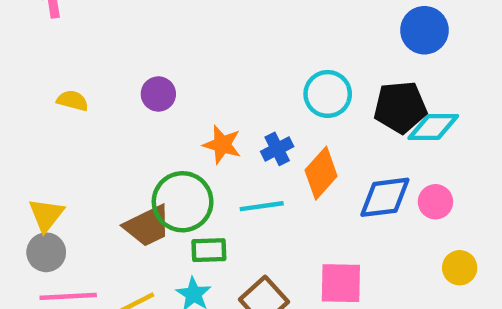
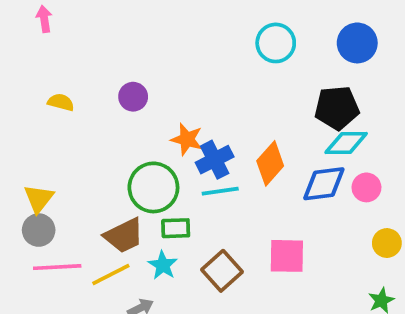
cyan circle: (328, 94) -> (276, 43), moved
cyan diamond: (433, 127) -> (346, 143), moved
blue cross: (277, 149) -> (215, 160), moved, size x1.4
brown trapezoid: (147, 226) -> (124, 236), moved

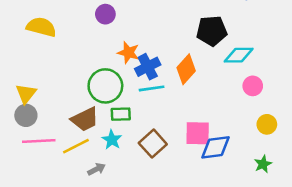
purple circle: (133, 97) -> (105, 14), moved
yellow semicircle: (61, 102) -> (41, 27), size x1.6
black pentagon: (337, 108) -> (212, 31), moved
blue diamond: (324, 184) -> (216, 147), moved

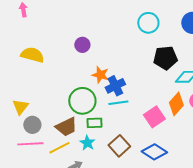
orange diamond: (186, 69) -> (176, 104), moved
gray circle: (26, 115) -> (32, 125), moved
pink square: (198, 133) -> (154, 117), moved, turned -35
blue diamond: (216, 147) -> (154, 152), moved, turned 40

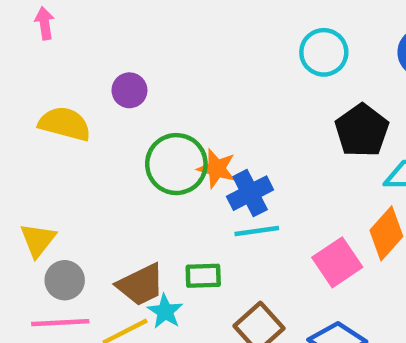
purple circle: (82, 45) -> (129, 90), moved
black pentagon: (165, 58) -> (362, 131), turned -30
green circle: (82, 101) -> (176, 164), moved
cyan star: (87, 143) -> (165, 311), moved

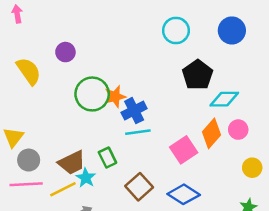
yellow semicircle: (65, 124) -> (29, 71), turned 40
orange star: (217, 169) -> (115, 97), turned -30
green rectangle: (203, 276) -> (107, 158), turned 66

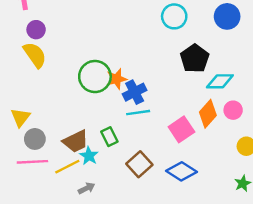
purple circle: (65, 52) -> (36, 30), moved

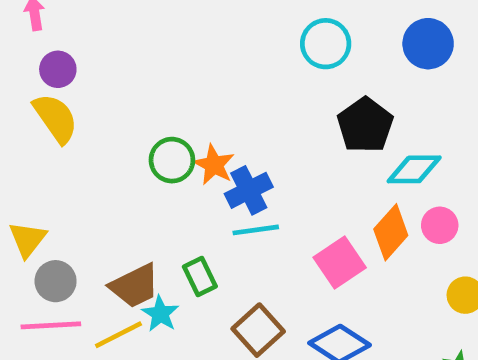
green circle: (95, 77) -> (172, 160), size x0.7
orange star: (117, 79) -> (214, 165), turned -30

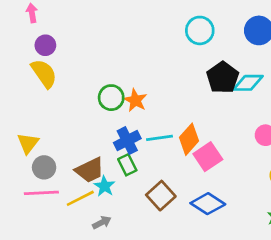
cyan diamond: (414, 169) -> (248, 83), moved
blue cross: (249, 190) -> (127, 141), moved
orange diamond: (391, 232) -> (189, 139), moved

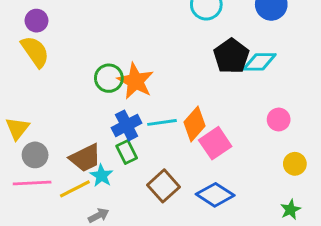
orange star: (135, 100) -> (135, 81), size x1.4

